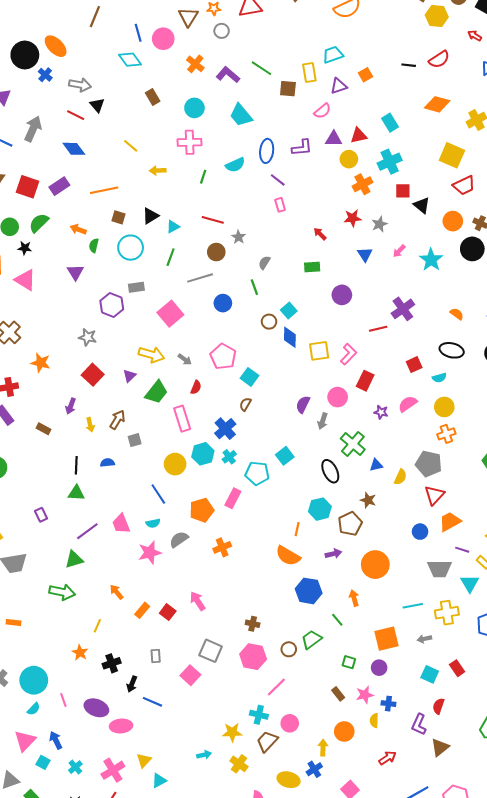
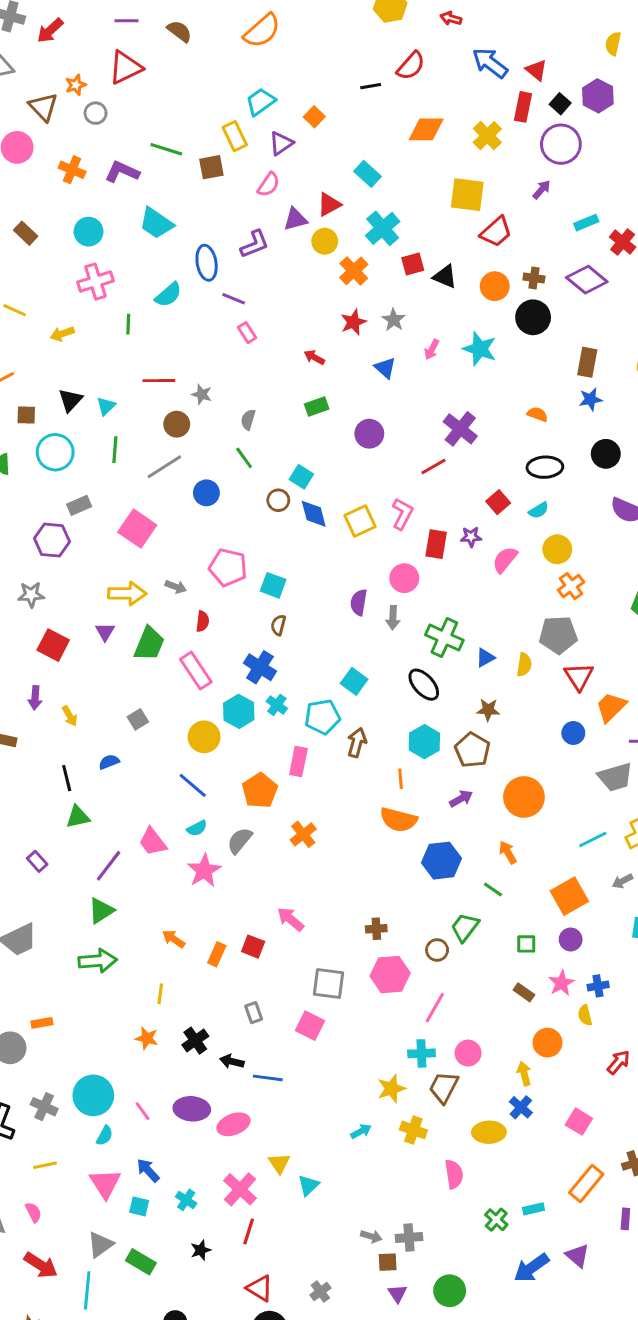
purple star: (381, 412) -> (471, 537), moved
brown arrow: (117, 420) -> (357, 743), moved
black arrow: (132, 684) -> (232, 1061), turned 98

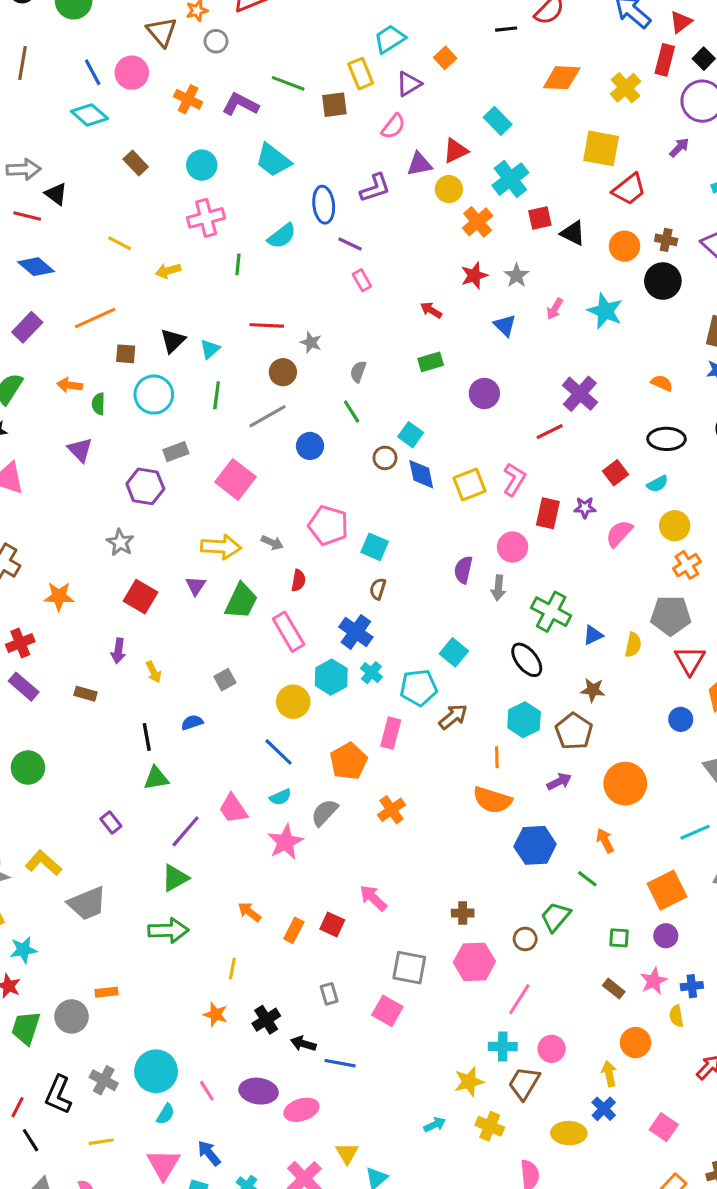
red triangle: (536, 70) -> (681, 22), turned 40
gray star: (31, 595) -> (120, 542), turned 30
brown arrow: (357, 743) -> (453, 717), turned 32

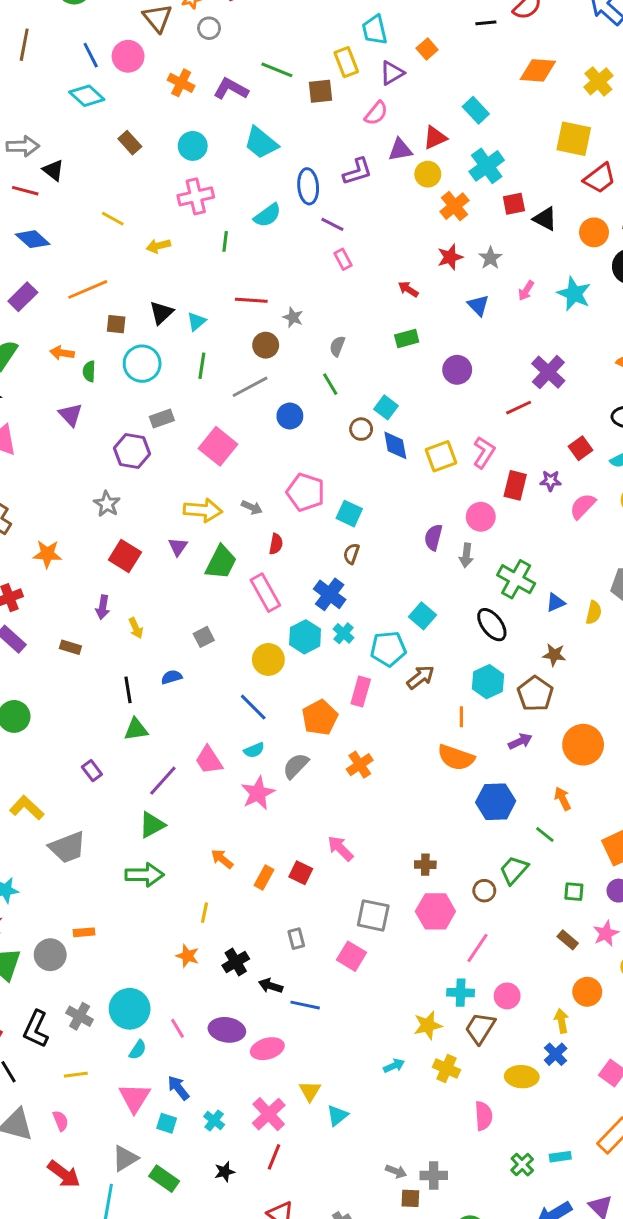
cyan trapezoid: (390, 39) -> (375, 30), turned -72

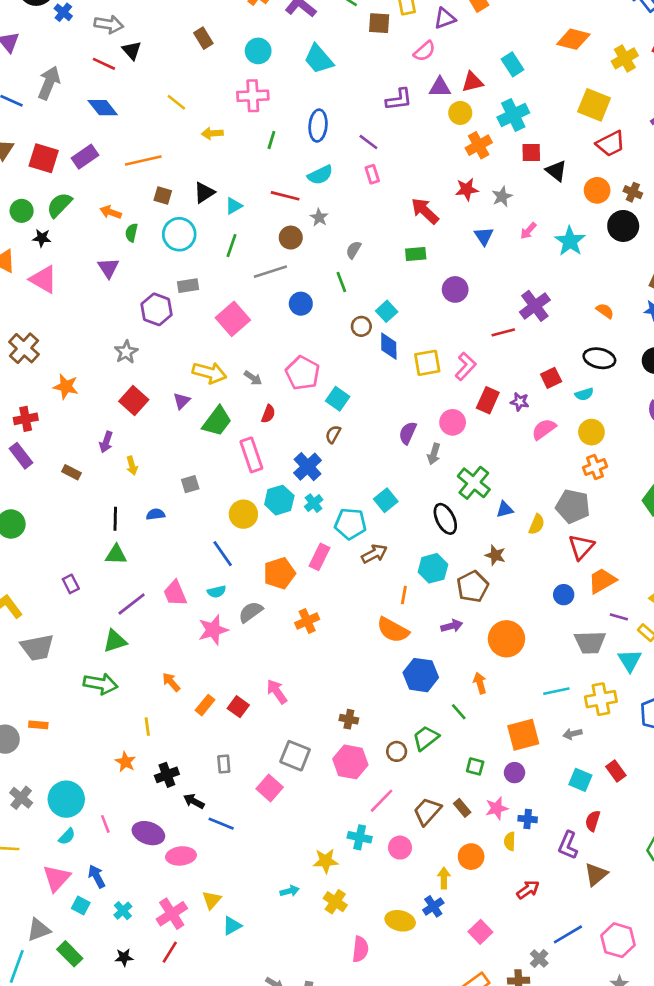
blue ellipse: (308, 186) -> (318, 126), moved
cyan semicircle: (267, 215) -> (320, 175), moved
red arrow: (408, 289) -> (425, 211), size x1.6
yellow line: (204, 913) -> (147, 727), turned -30
brown trapezoid: (480, 1028) -> (427, 811), moved

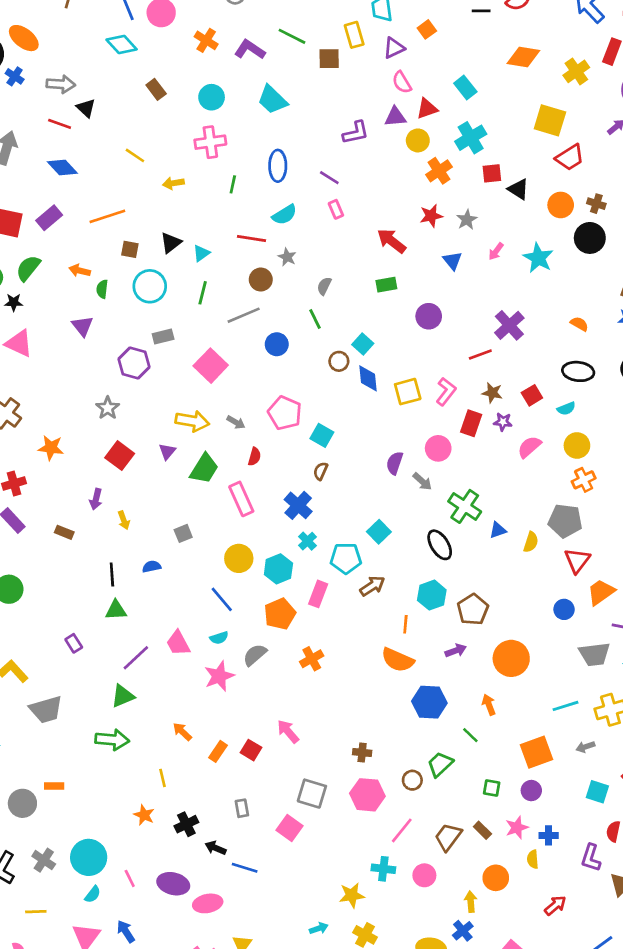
pink semicircle: (424, 51) -> (402, 82), moved, turned 105
gray arrow: (434, 454) -> (422, 481), turned -60
cyan hexagon: (279, 500) -> (278, 569), moved
brown star: (495, 555) -> (492, 393), moved

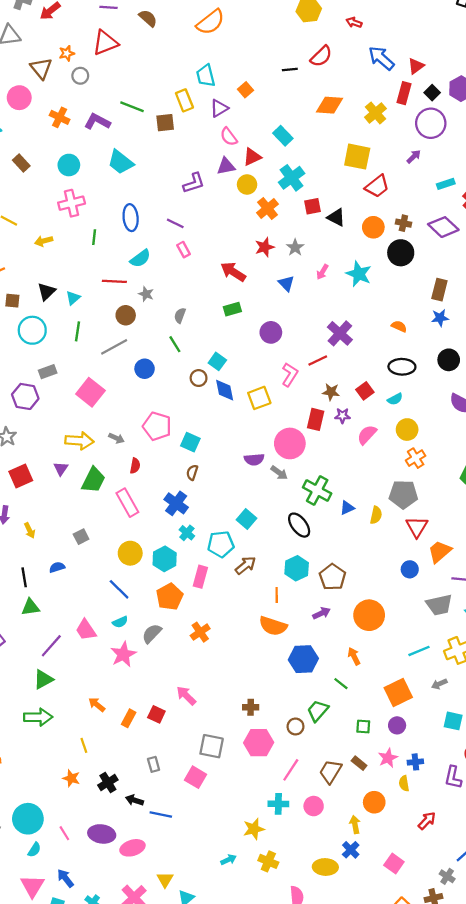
pink L-shape: (446, 392) -> (290, 375), moved
pink circle: (438, 448) -> (290, 443), size x1.4
red square: (120, 456) -> (21, 476), turned 35
purple semicircle: (395, 463) -> (254, 459), turned -108

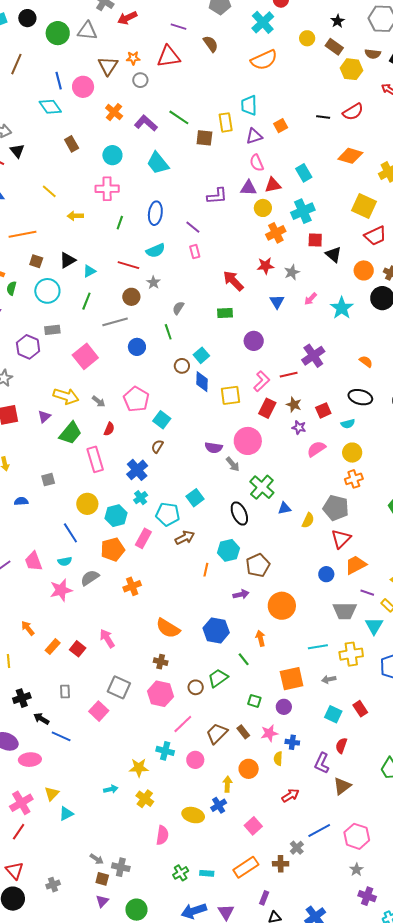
red rectangle: (316, 419) -> (267, 408), moved
orange semicircle: (273, 626) -> (168, 628), moved

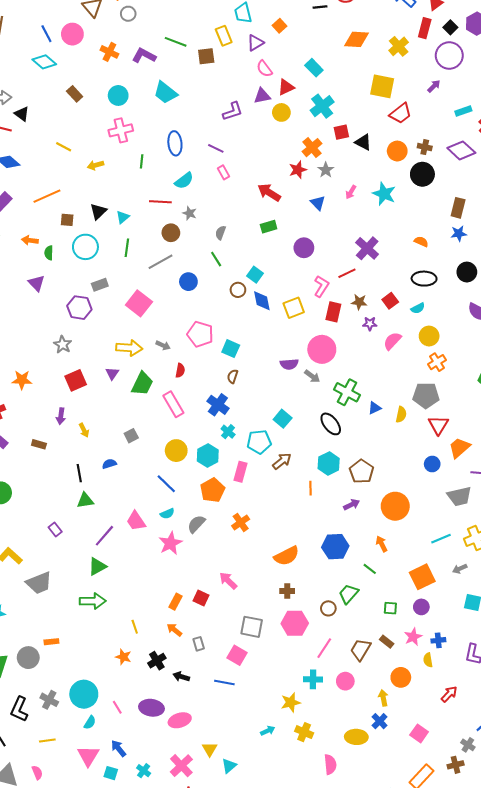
orange cross: (276, 233) -> (312, 148), moved
orange arrow: (28, 628) -> (174, 630), moved
orange semicircle: (168, 628) -> (287, 556), turned -45
blue line: (61, 736) -> (224, 682), moved

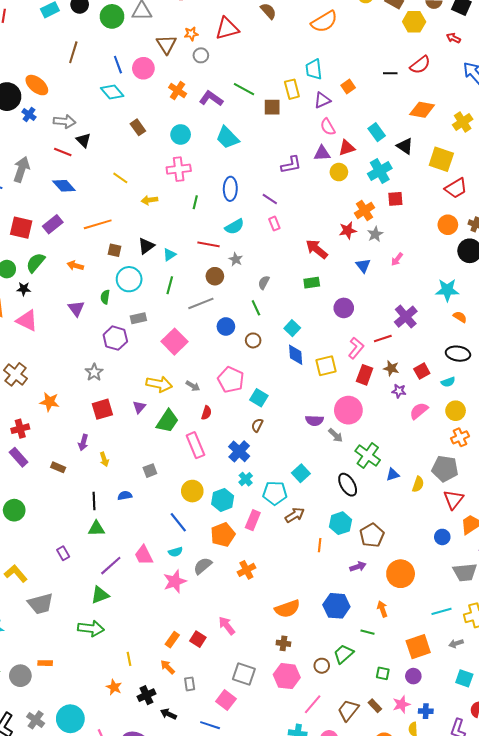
black triangle: (363, 142) -> (405, 146), moved
cyan star: (384, 194) -> (447, 290), moved, turned -30
green semicircle: (49, 253) -> (105, 297), moved
brown circle: (238, 290) -> (253, 340), moved
green line: (370, 569) -> (367, 632), turned -32

